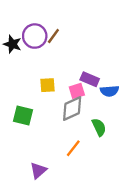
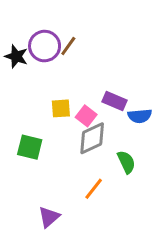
pink square: (77, 91) -> (86, 116), moved, turned -35

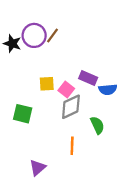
orange line: (94, 189) -> (72, 146), turned -36

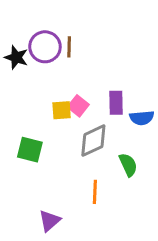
brown line: (53, 35) -> (69, 47), turned -35
purple rectangle: (88, 78) -> (116, 103), turned 66
pink square: (66, 89) -> (78, 106), moved

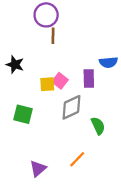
purple circle: (45, 47) -> (46, 15), moved
black star: (16, 57) -> (15, 65), moved
blue semicircle: (142, 118) -> (108, 62), moved
orange line: (95, 192) -> (77, 159), moved, turned 42

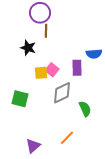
black star: (15, 65) -> (28, 48), moved

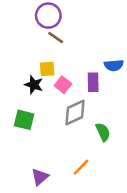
brown line: (46, 31) -> (56, 37), turned -56
black star: (28, 48) -> (34, 85), moved
yellow square: (41, 73) -> (47, 69), moved

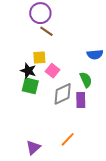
purple rectangle: (93, 82) -> (81, 100), moved
green square: (24, 120) -> (30, 86), moved
green semicircle: (103, 132) -> (86, 80), moved

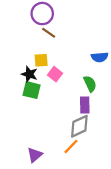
gray diamond: (63, 94) -> (79, 126), moved

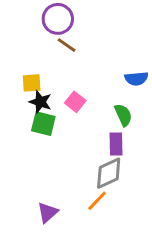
yellow square: (41, 60) -> (32, 83), moved

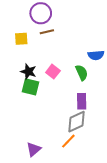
brown line: (67, 45) -> (47, 32), turned -48
yellow square: (32, 83) -> (21, 39), moved
green semicircle: (123, 115) -> (82, 73), moved

